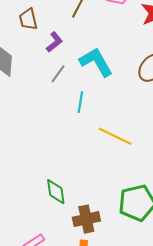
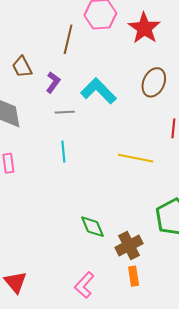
gray line: (58, 74) -> (65, 112), turned 66
cyan line: (80, 102) -> (63, 152), moved

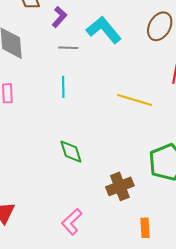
green diamond: (92, 227) -> (71, 152), moved
orange rectangle: (134, 276) -> (145, 228), moved

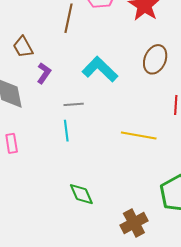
purple L-shape: (59, 17) -> (44, 73), moved
gray line: (68, 48) -> (74, 104), moved

